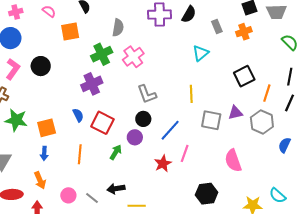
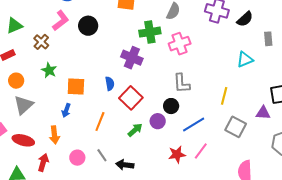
purple cross: (92, 84) -> (132, 58), turned 30
purple triangle: (235, 113) -> (263, 113), moved
green star: (16, 120) -> (49, 70), size x0.7
gray line: (92, 198) -> (102, 155), moved

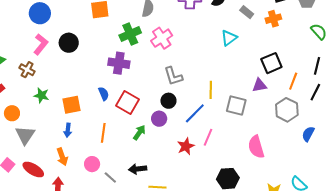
gray rectangle: (268, 39) -> (247, 12), turned -32
yellow line: (224, 96) -> (211, 90), moved
red ellipse: (23, 140) -> (33, 170), turned 30
gray line: (102, 155) -> (110, 177), moved
pink circle: (77, 158) -> (92, 164), moved

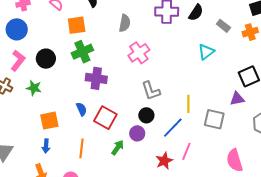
green cross: (130, 34) -> (82, 52), moved
green star: (41, 95) -> (34, 88), moved

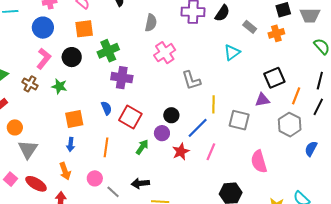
orange square: (77, 25) -> (84, 29), moved
gray L-shape: (151, 91) -> (191, 80), moved
red star: (164, 161) -> (181, 152), moved

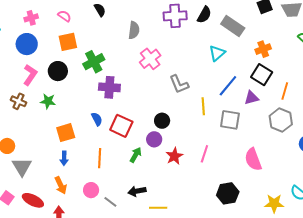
gray rectangle: (250, 27) -> (233, 26), size x1.6
orange cross: (276, 33) -> (263, 49), moved
black square: (274, 78) -> (262, 75), turned -30
blue line: (198, 128) -> (228, 86), moved

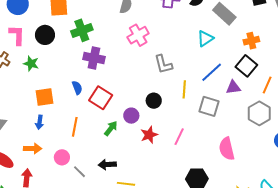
pink L-shape: (30, 75) -> (17, 35), turned -40
black circle: (162, 121) -> (154, 101), moved
orange arrow: (61, 185) -> (33, 149), turned -72

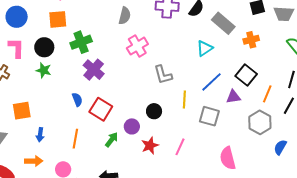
orange cross: (251, 41) -> (251, 40), moved
purple cross: (94, 58) -> (94, 70), turned 30
green star: (31, 64) -> (44, 70), moved
orange square: (44, 97) -> (22, 111), moved

